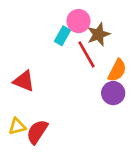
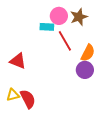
brown star: (99, 34) -> (79, 17), moved
cyan rectangle: (62, 36) -> (47, 27), turned 64
red semicircle: (37, 132) -> (28, 99), turned 120

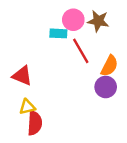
brown star: (79, 17) -> (98, 21), turned 30
yellow triangle: (13, 95) -> (27, 107), moved
red semicircle: (28, 99) -> (35, 123), turned 30

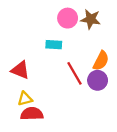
cyan rectangle: (58, 33) -> (54, 45), moved
red line: (81, 51) -> (74, 73), moved
red semicircle: (35, 123) -> (32, 114), turned -95

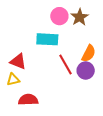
brown star: (91, 19) -> (80, 17), turned 30
cyan rectangle: (54, 45) -> (47, 39), size x1.5
yellow triangle: (25, 99) -> (13, 80), moved

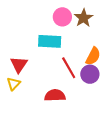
red triangle: (18, 61) -> (19, 65), turned 42
yellow triangle: (13, 80) -> (14, 84), turned -32
red semicircle: (28, 100) -> (55, 95), moved

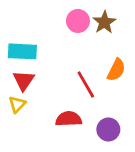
cyan rectangle: (50, 41) -> (22, 51), moved
purple circle: (90, 74) -> (108, 129), moved

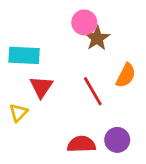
brown star: (104, 22) -> (97, 38), moved
red triangle: (24, 81) -> (41, 87), moved
red semicircle: (69, 119) -> (81, 144), moved

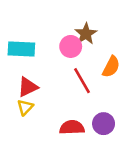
pink circle: (84, 22) -> (71, 46), moved
red triangle: (41, 87) -> (28, 87), moved, turned 30
yellow triangle: (18, 113) -> (25, 107), moved

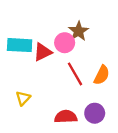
orange semicircle: (111, 67) -> (102, 75), moved
red triangle: (28, 87) -> (43, 52), moved

